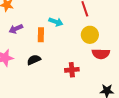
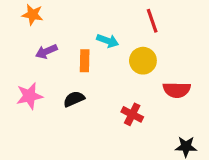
yellow circle: (90, 35) -> (143, 61), moved
red cross: (72, 70) -> (132, 114), turned 32

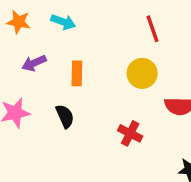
cyan arrow: (108, 41) -> (63, 22), moved
black semicircle: (74, 99) -> (65, 116), turned 90

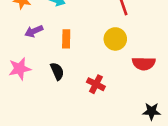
red cross: (130, 133) -> (96, 84), moved

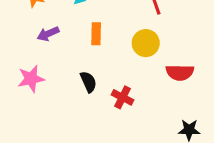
orange rectangle: (66, 39) -> (96, 34), moved
black semicircle: (57, 71) -> (88, 82), moved

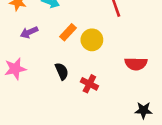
orange rectangle: (96, 34) -> (68, 32), turned 42
yellow circle: (146, 43) -> (92, 40), moved

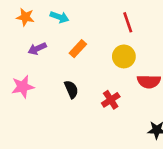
yellow circle: (92, 40) -> (124, 56), moved
red cross: (89, 84) -> (111, 100), moved, turned 30

